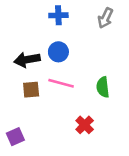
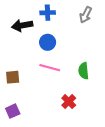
black arrow: (27, 60) -> (22, 25), moved
brown square: (31, 90) -> (13, 77), moved

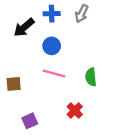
gray arrow: (86, 15) -> (82, 14), moved
black arrow: (22, 25) -> (24, 27), turned -30
purple square: (13, 111) -> (30, 121), moved

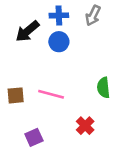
blue circle: (52, 46) -> (59, 42), moved
pink line: (54, 74) -> (51, 94), moved

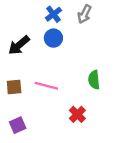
blue cross: (59, 15) -> (53, 14), turned -35
black arrow: (27, 31) -> (19, 45), moved
purple square: (34, 137) -> (18, 125), moved

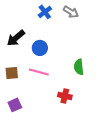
gray arrow: (84, 14) -> (71, 12), turned -84
blue circle: (53, 38) -> (40, 48), moved
red cross: (77, 114) -> (65, 96), turned -32

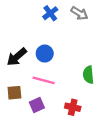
black arrow: (16, 38) -> (17, 57), moved
brown square: (12, 73) -> (14, 93), moved
purple square: (15, 105) -> (37, 105), moved

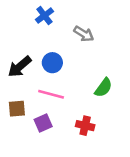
blue cross: (50, 13) -> (44, 16), moved
gray arrow: (79, 13) -> (84, 34), moved
green semicircle: (88, 75) -> (103, 88), turned -138

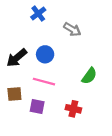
purple square: (43, 123) -> (37, 106), turned 35

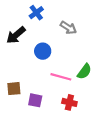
black arrow: (17, 58) -> (16, 35), moved
pink line: (44, 82) -> (61, 77), moved

